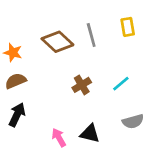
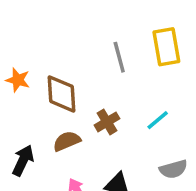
yellow rectangle: (128, 27) -> (166, 47), size x1.5
brown diamond: (57, 42) -> (61, 94), moved, turned 44
brown semicircle: (16, 81) -> (67, 141), moved

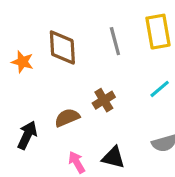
brown diamond: (61, 94) -> (62, 47), moved
cyan line: (158, 120) -> (160, 89), moved

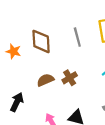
brown semicircle: (67, 118) -> (45, 80), moved

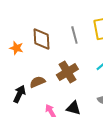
brown cross: (70, 78) -> (67, 72), size x1.5
brown semicircle: (45, 80) -> (37, 82), moved

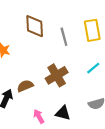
brown diamond: (41, 39) -> (35, 26), moved

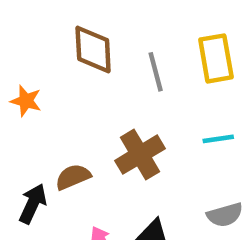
cyan line: (93, 68) -> (218, 139), turned 32

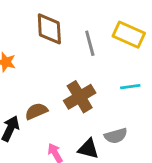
yellow rectangle: (216, 58) -> (129, 35), turned -56
gray semicircle: (225, 215) -> (116, 136), moved

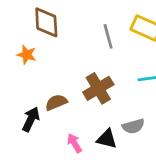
brown diamond: (49, 29) -> (46, 22), moved

